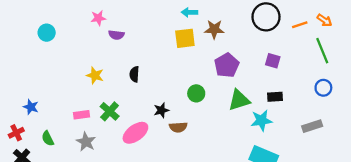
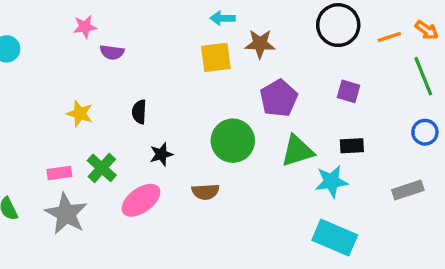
green circle: (196, 93) -> (233, 141), size x1.6
black star: (161, 110) -> (161, 154), moved
gray star: (86, 142) -> (66, 214), size x1.4

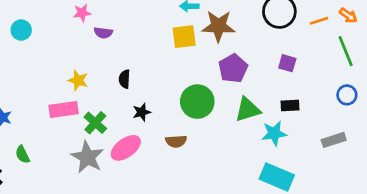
brown star: (260, 44) -> (218, 26), size x1.4
pink rectangle: (59, 173) -> (64, 109), moved, size x1.5
gray star: (66, 214) -> (87, 157), moved

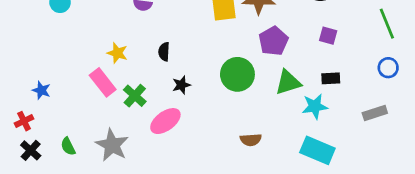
pink rectangle: (64, 109) -> (103, 82), turned 60
brown semicircle: (176, 141) -> (251, 140), moved
green semicircle: (22, 155) -> (68, 146), moved
gray star: (87, 157) -> (112, 145), moved

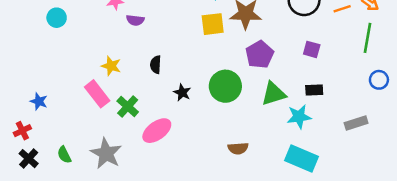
green line: (387, 24) -> (367, 38), turned 32
blue circle: (388, 68) -> (379, 80), moved
black star: (181, 85) -> (182, 93), moved, turned -30

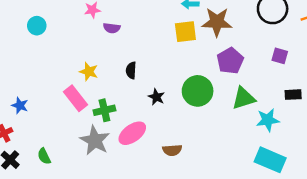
black rectangle: (314, 90) -> (293, 95), moved
green cross: (128, 106) -> (104, 110), turned 35
brown semicircle: (238, 148) -> (172, 150), moved
gray star: (106, 153) -> (95, 140), moved

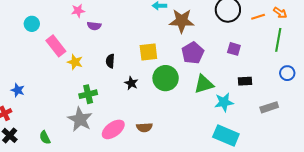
yellow square: (185, 32) -> (148, 52), moved
pink rectangle: (75, 98) -> (56, 46), moved
pink ellipse: (132, 133) -> (113, 129), moved
green semicircle: (44, 156) -> (45, 137), moved

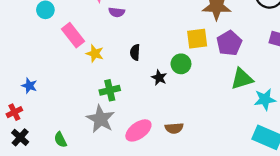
yellow square: (148, 52) -> (197, 39), moved
green circle: (166, 78) -> (181, 64), moved, size x0.7

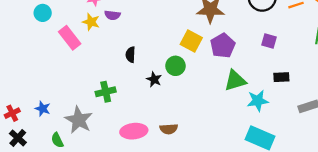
yellow square: (197, 39) -> (191, 41), turned 35
yellow star: (95, 54) -> (91, 22), moved
blue star: (29, 86) -> (43, 109), moved
gray star: (101, 119) -> (79, 120), moved
pink ellipse: (138, 130) -> (134, 131), turned 30

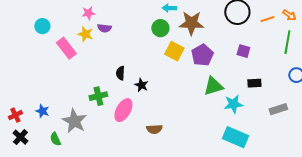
black semicircle: (130, 55) -> (120, 73), moved
green circle: (175, 66) -> (160, 28), moved
pink ellipse: (134, 131) -> (123, 110), moved, turned -55

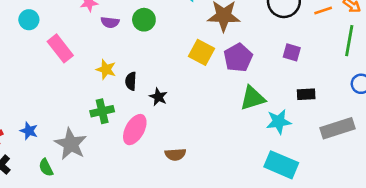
green circle: (160, 28) -> (144, 20), moved
yellow star: (85, 34) -> (106, 69), moved
gray rectangle: (278, 109) -> (337, 128), size x1.4

